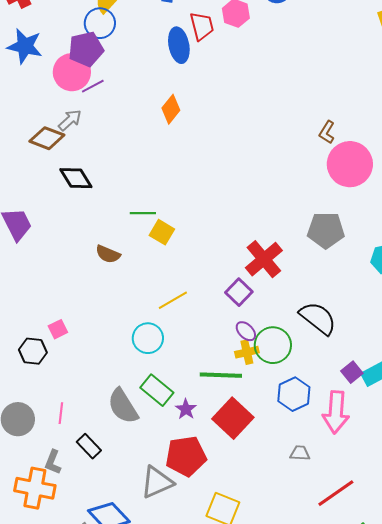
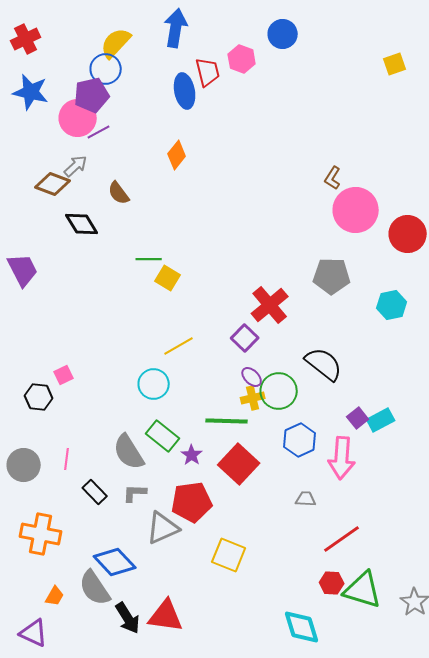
brown semicircle: (108, 254) -> (119, 193), moved, turned 30
gray L-shape: (53, 462) -> (135, 493), moved, turned 70

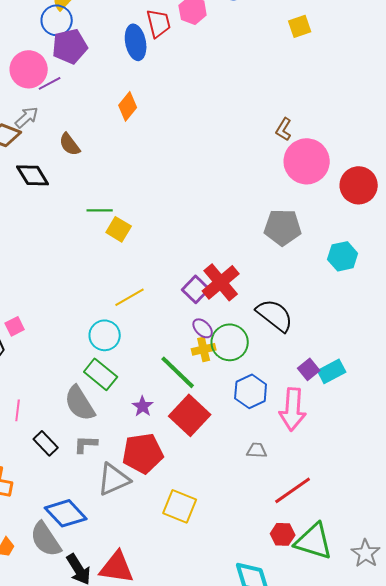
yellow square: (395, 64) -> (300, 26), moved
purple pentagon: (92, 95) -> (70, 46), moved
red cross: (270, 305) -> (221, 282), moved
green line: (227, 421) -> (178, 372), turned 42
green rectangle: (163, 436) -> (101, 374), moved

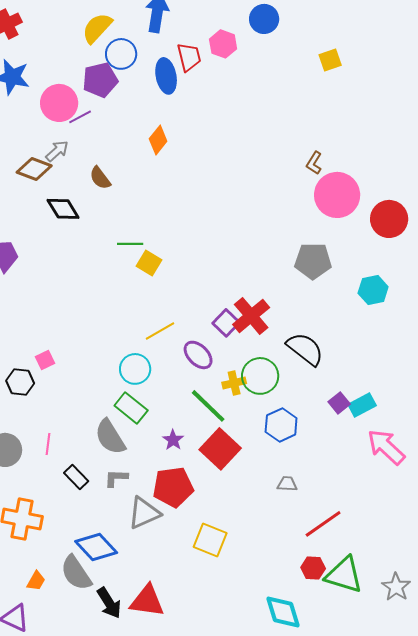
blue circle: (57, 20) -> (121, 54), moved
purple ellipse: (203, 328) -> (198, 355), moved, size x1.4
pink arrow: (293, 409) -> (386, 447), moved, turned 129

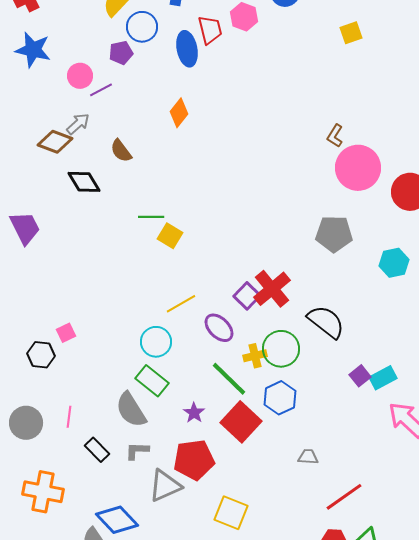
purple pentagon: (100, 80) -> (121, 53), size x0.7
pink circle: (59, 103) -> (80, 76), size x0.7
blue hexagon: (281, 425) -> (280, 398), moved

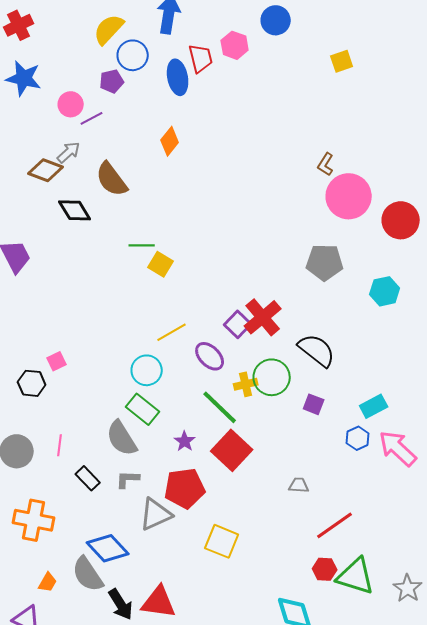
brown semicircle: (121, 151) -> (112, 179), size x1.5
purple square: (360, 376) -> (314, 404), moved, turned -30
blue hexagon: (280, 398) -> (358, 438), moved, size x0.7

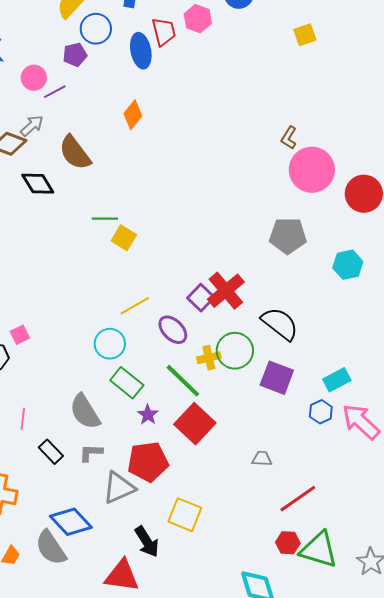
purple square: (314, 404) -> (277, 378), size x1.6
green rectangle: (143, 409) -> (127, 383), moved
black arrow: (121, 604) -> (147, 542), moved

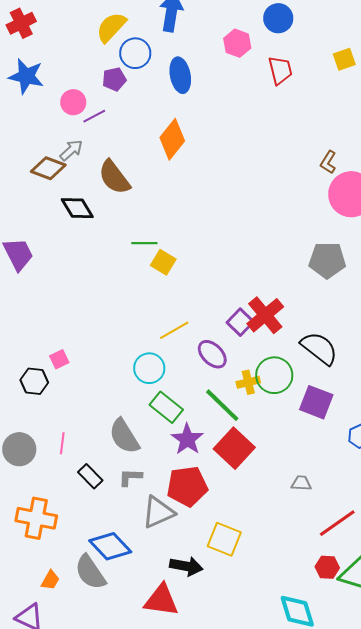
red trapezoid: (164, 32) -> (280, 70), moved
orange diamond: (133, 115) -> (172, 139), size x1.4
purple star: (148, 415) -> (187, 439), size x1.5
black arrow: (147, 542) -> (186, 566), turned -48

